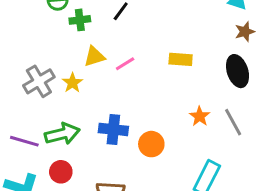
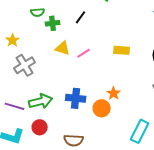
yellow triangle: (94, 56) -> (63, 48), turned 35
yellow star: (72, 83) -> (13, 40), moved
orange star: (200, 116) -> (114, 93), moved

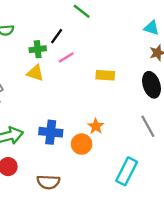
green cross: (53, 23) -> (38, 49), moved
pink line: (84, 53) -> (66, 57), moved

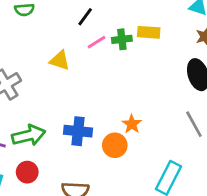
green cross: (38, 49) -> (122, 39), moved
yellow rectangle: (105, 75) -> (149, 32), moved

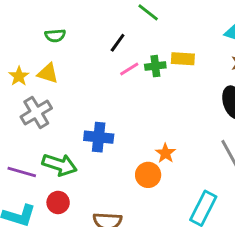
yellow triangle: (60, 61) -> (48, 73), moved
blue cross: (78, 131) -> (99, 137), moved
green arrow: (29, 135) -> (60, 165), turned 32

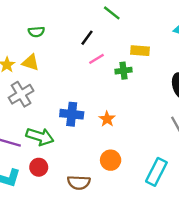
green cross: (155, 66) -> (124, 71), moved
orange star: (165, 153) -> (107, 119), moved
orange circle: (148, 175) -> (111, 160), moved

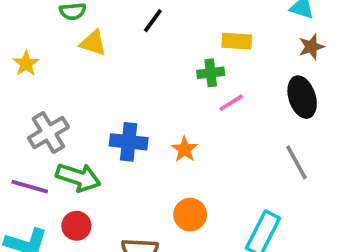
pink line: (96, 59) -> (231, 103), moved
yellow triangle: (30, 62) -> (93, 43), moved
gray cross: (21, 94) -> (48, 133), moved

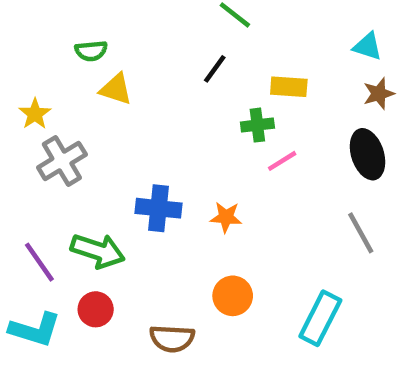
black line: (153, 21) -> (215, 69), moved
gray cross: (48, 133) -> (62, 161), moved
orange star: (185, 149) -> (226, 217), turned -30
purple line: (30, 187) -> (39, 262), turned 39

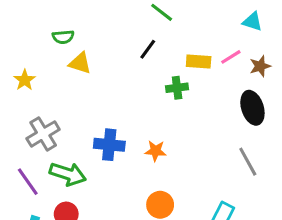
cyan triangle: (368, 46) -> (252, 22), moved
gray cross: (62, 161) -> (43, 134), moved
pink line: (282, 161) -> (231, 57), moved

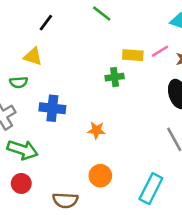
green semicircle: (63, 37) -> (19, 82), moved
black line: (148, 49) -> (46, 23), moved
blue cross: (109, 145) -> (52, 108), moved

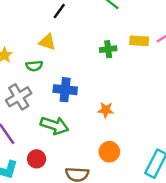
green cross: (115, 77) -> (108, 49), moved
green arrow: (23, 150) -> (54, 125), moved

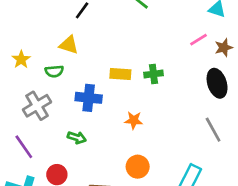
yellow rectangle: (139, 41) -> (120, 74), moved
green cross: (108, 49) -> (154, 74), moved
green arrow: (54, 125) -> (77, 138), size x0.6

